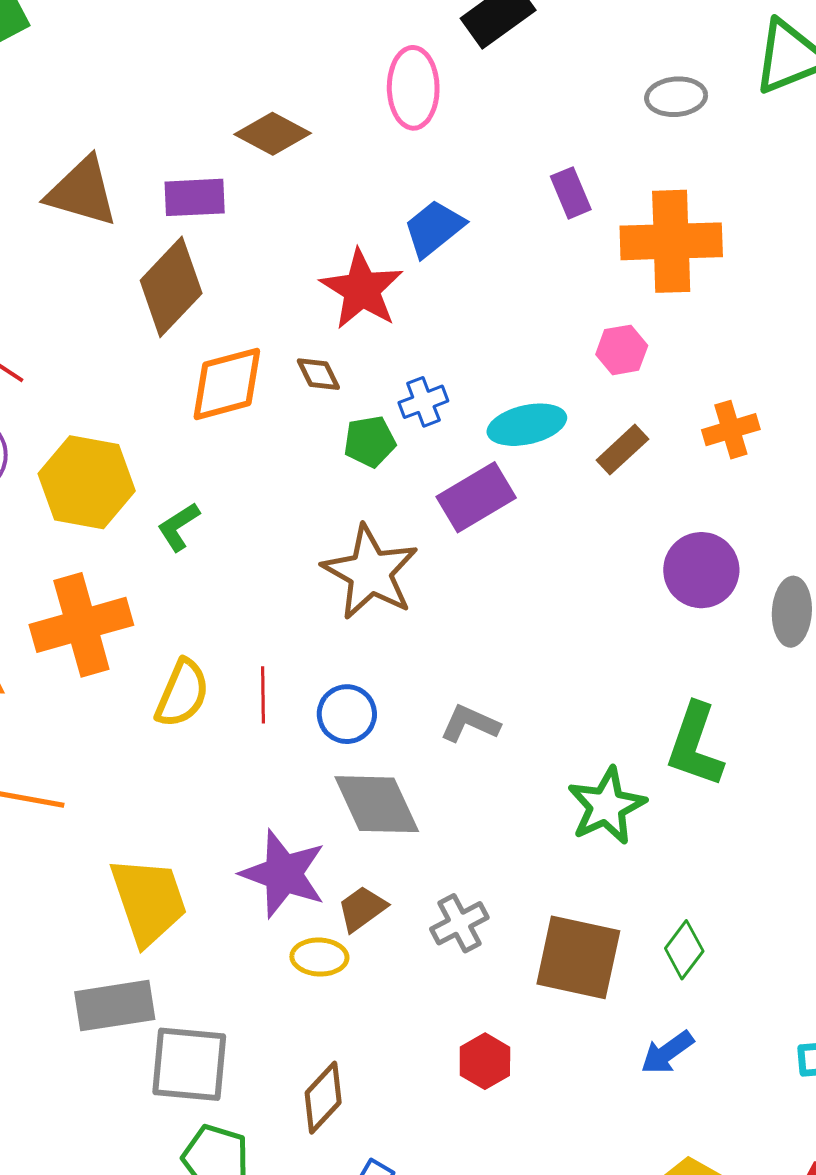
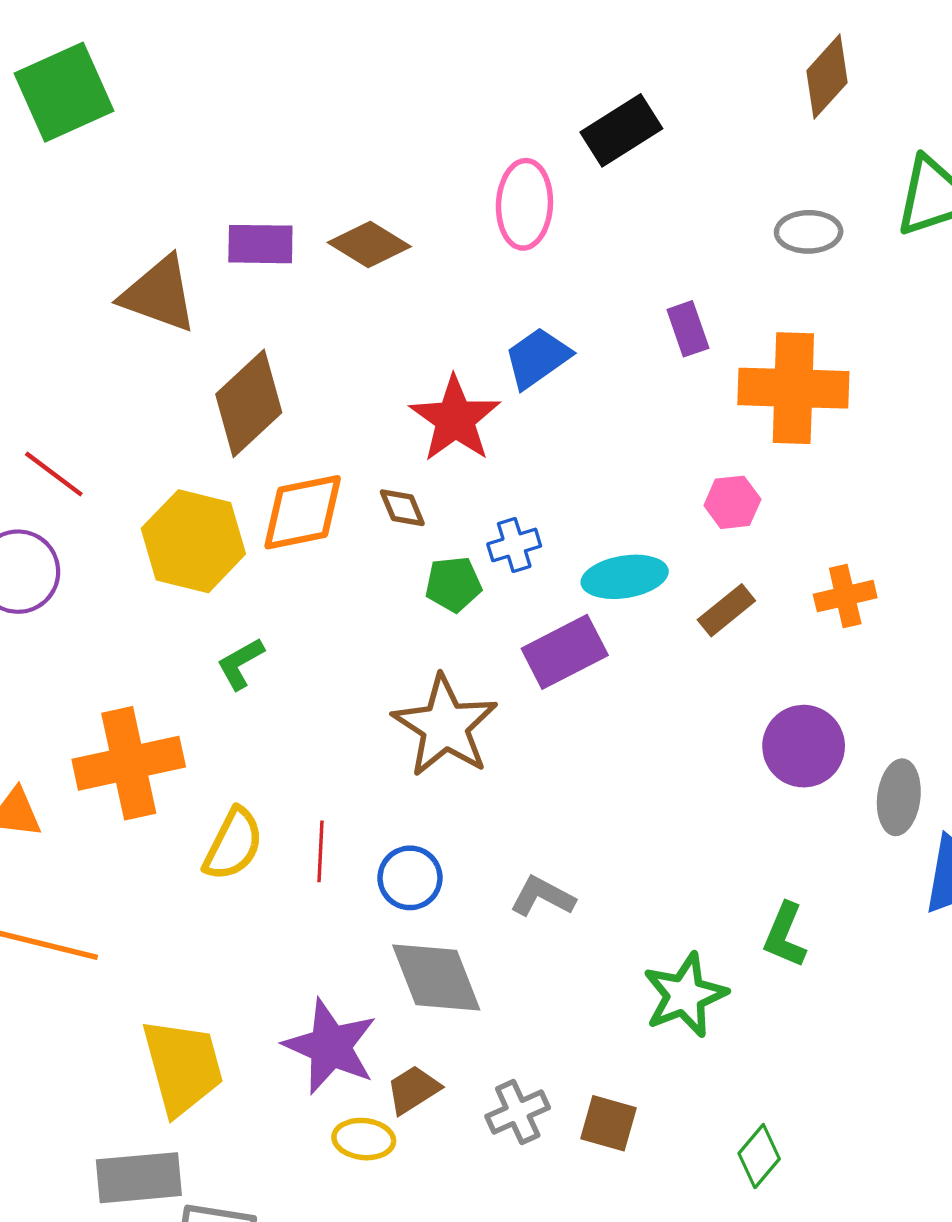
purple rectangle: (195, 197) -> (260, 244), moved
yellow hexagon: (87, 482) -> (193, 541), moved
green L-shape: (695, 745) -> (785, 935), size x0.7
brown square: (578, 957) -> (608, 1123), moved, size x0.6

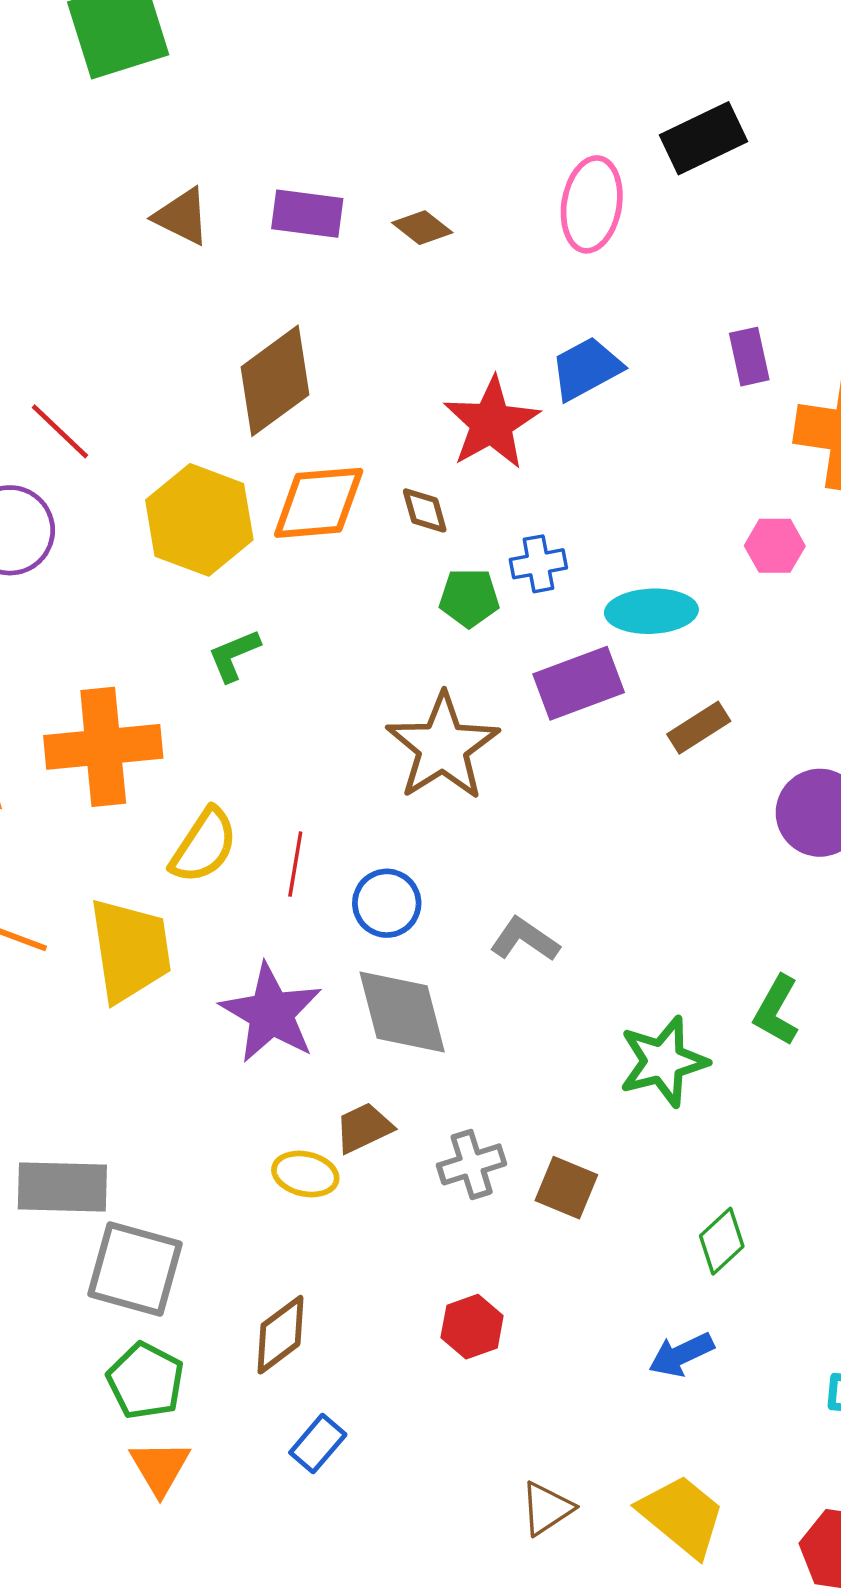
brown diamond: (369, 244) -> (422, 228), size x0.7
brown triangle: (159, 294) -> (182, 216), moved, size x0.7
brown rectangle: (726, 610) -> (699, 728), moved
purple star: (330, 1046) -> (271, 1013), moved
yellow trapezoid: (183, 1067) -> (130, 950), moved

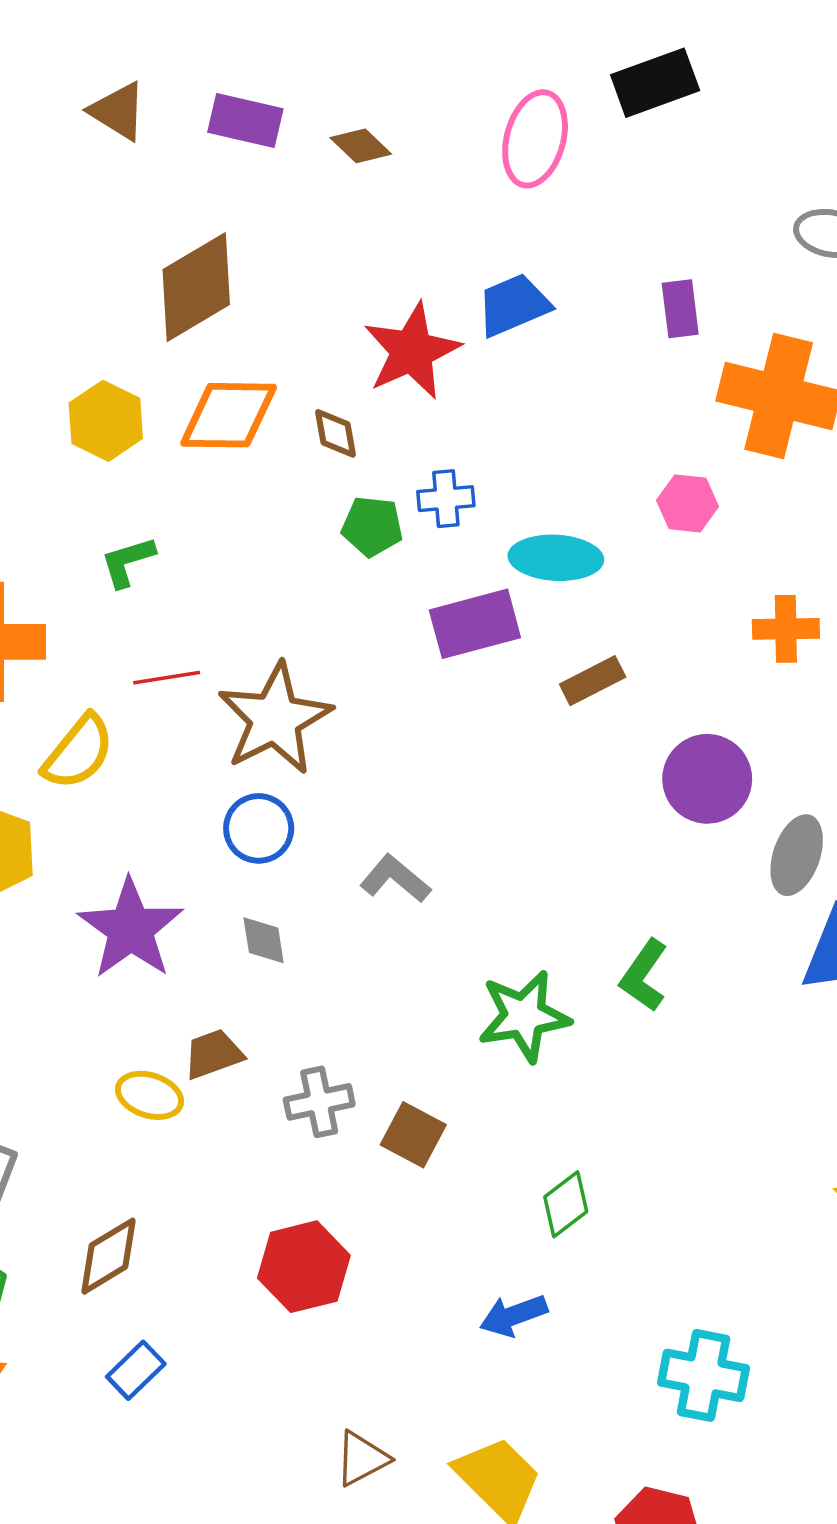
yellow hexagon: (199, 520) -> (106, 421), size x0.7
brown star: (443, 747) -> (275, 719), moved
red line: (295, 864) -> (167, 678), moved, turned 66
gray diamond: (402, 1012) -> (264, 940), size x0.5
red hexagon: (472, 1327) -> (304, 1267), size x1.4

